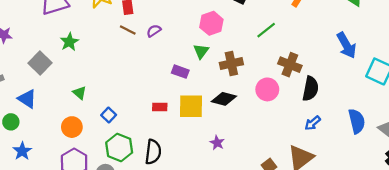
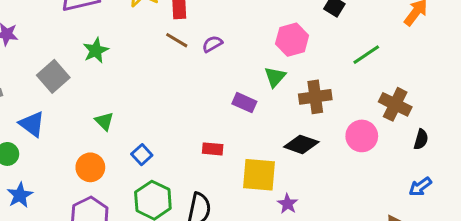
black semicircle: (310, 89) -> (421, 139), size x0.6
yellow square: (191, 106) -> (259, 175), moved

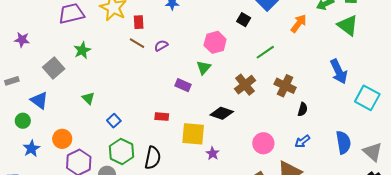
brown cross: (315, 97) -> (245, 85), moved, turned -30
pink circle: (362, 136) -> (263, 143), moved
orange circle: (90, 167) -> (62, 139), moved

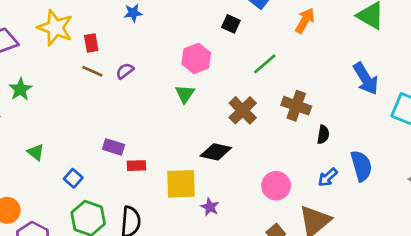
purple rectangle: (183, 85) -> (114, 147), moved
blue semicircle: (343, 142) -> (361, 166), moved

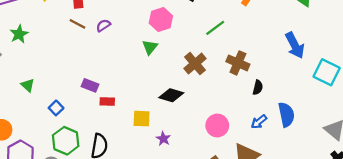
yellow square: (181, 184) -> (142, 119), size x0.7

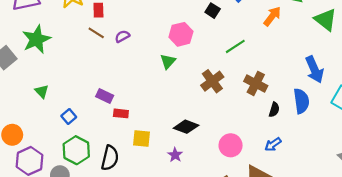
green star: (19, 34) -> (36, 39), size x1.5
black diamond: (171, 95) -> (186, 127), moved
blue semicircle: (286, 115) -> (301, 101), moved
yellow square: (142, 119) -> (141, 138), moved

